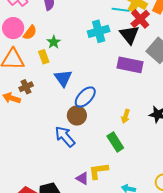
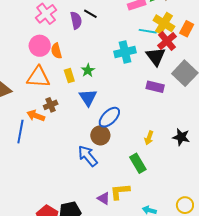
orange semicircle: (30, 33) -> (56, 51), turned 126
green star: (54, 42) -> (88, 70), moved
purple rectangle: (130, 65) -> (155, 87), size x0.7

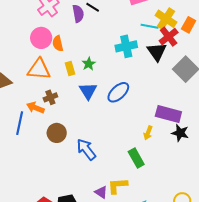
purple rectangle: (155, 87) -> (168, 114), moved, size x1.4
blue ellipse: (109, 117) -> (118, 92), moved
brown circle: (100, 135) -> (57, 133), moved

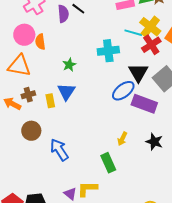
black triangle: (157, 52) -> (138, 73), moved
yellow rectangle: (70, 68) -> (50, 101), moved
blue ellipse: (118, 92) -> (123, 91), moved
purple rectangle: (168, 114) -> (144, 104), moved

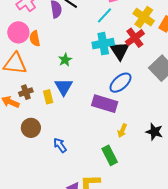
cyan line: (133, 33) -> (105, 15), moved, turned -60
red cross: (151, 45) -> (135, 38), moved
black triangle: (138, 73) -> (120, 51), moved
purple rectangle: (144, 104) -> (105, 104), moved
blue arrow: (59, 150) -> (60, 145), size x0.7

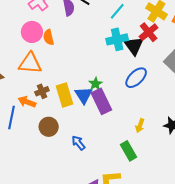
green star: (65, 60) -> (96, 84), moved
blue triangle: (64, 87) -> (84, 95), moved
yellow rectangle: (48, 97) -> (64, 95), size x1.6
purple rectangle: (105, 104) -> (101, 101), moved, turned 50

